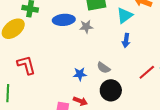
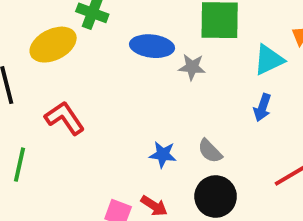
red L-shape: (26, 65) -> (65, 118), turned -30

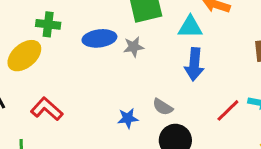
cyan triangle: (269, 60) -> (190, 27), turned 40
blue arrow: (262, 108) -> (194, 64), size x1.5

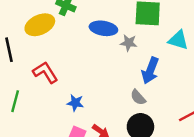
blue arrow: (194, 64) -> (150, 71), moved
blue star: (128, 118) -> (75, 103), moved

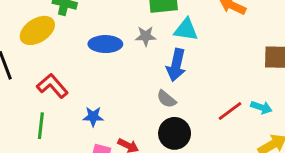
blue ellipse: (103, 28) -> (105, 44), moved
cyan triangle: (178, 40) -> (186, 30), moved
green line: (15, 101) -> (41, 126), moved

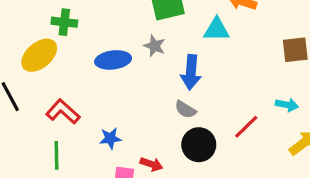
cyan triangle: (186, 30) -> (217, 30), moved
gray star: (146, 36) -> (155, 46), turned 30
red line: (230, 111) -> (246, 127), moved

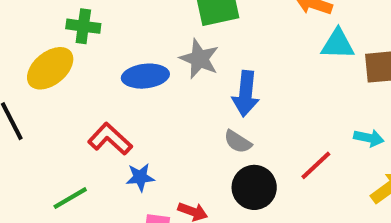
cyan triangle: (217, 30) -> (338, 44), moved
gray star: (155, 46) -> (199, 59), size x1.4
red L-shape: (63, 112) -> (110, 139), moved
green line: (56, 155) -> (70, 198), turned 60

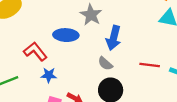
blue ellipse: (145, 76) -> (66, 35), moved
red line: (316, 165) -> (150, 65), moved, turned 42

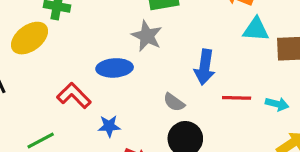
blue arrow: (114, 38) -> (205, 67), moved
blue star: (49, 75) -> (109, 126), moved

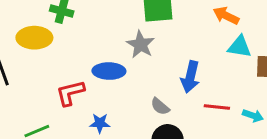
yellow ellipse: (30, 38) -> (34, 38), turned 32
red L-shape: (74, 96) -> (70, 93), turned -64

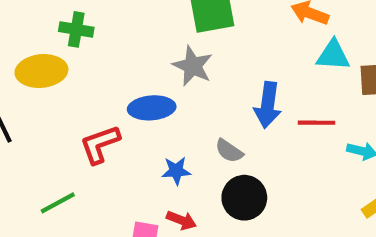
red line: (217, 107) -> (317, 123), moved
blue star: (100, 123) -> (176, 171), moved

